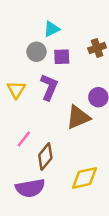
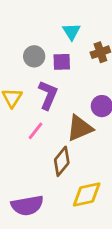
cyan triangle: (52, 29) -> (71, 31), moved, turned -36
pink line: (24, 139) -> (36, 131), moved
brown diamond: (45, 157) -> (62, 161), moved

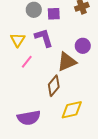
purple L-shape: (48, 95) -> (44, 38), turned -40
pink line: (36, 131) -> (27, 62), moved

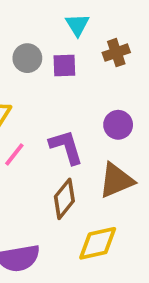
purple L-shape: (44, 38) -> (66, 147), moved
brown triangle: (67, 62) -> (116, 180), moved

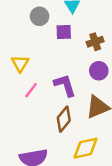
brown cross: (116, 53) -> (95, 42), moved
gray circle: (27, 58) -> (40, 16), moved

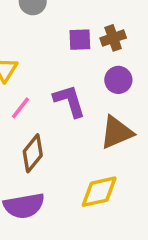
purple square: (64, 32) -> (80, 40), moved
brown diamond: (64, 119) -> (33, 153), moved

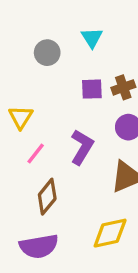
purple L-shape: (69, 101) -> (82, 147), turned 48

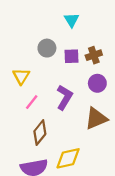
gray circle: (47, 53) -> (47, 48), moved
yellow diamond: (110, 233) -> (68, 158), moved

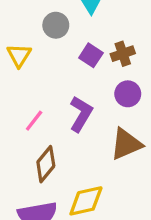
gray circle: (47, 48) -> (56, 25), moved
purple square: (72, 56) -> (91, 55), turned 35
yellow triangle: (21, 76) -> (19, 55), moved

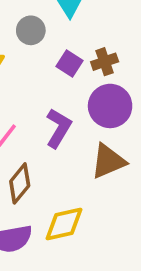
purple circle: (128, 94) -> (110, 106), size x1.5

